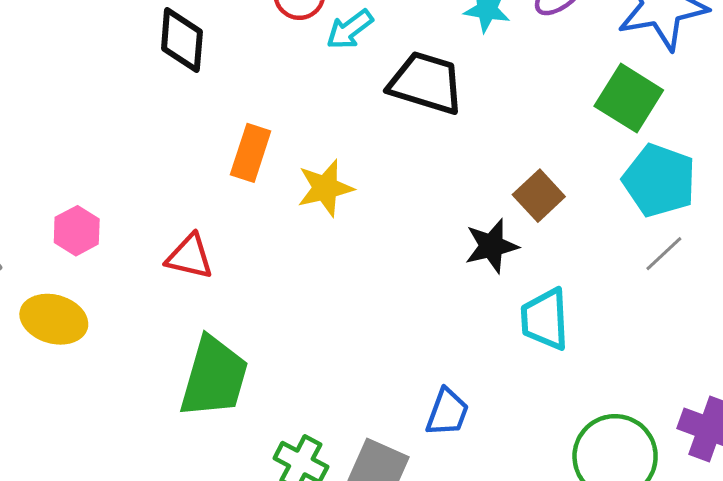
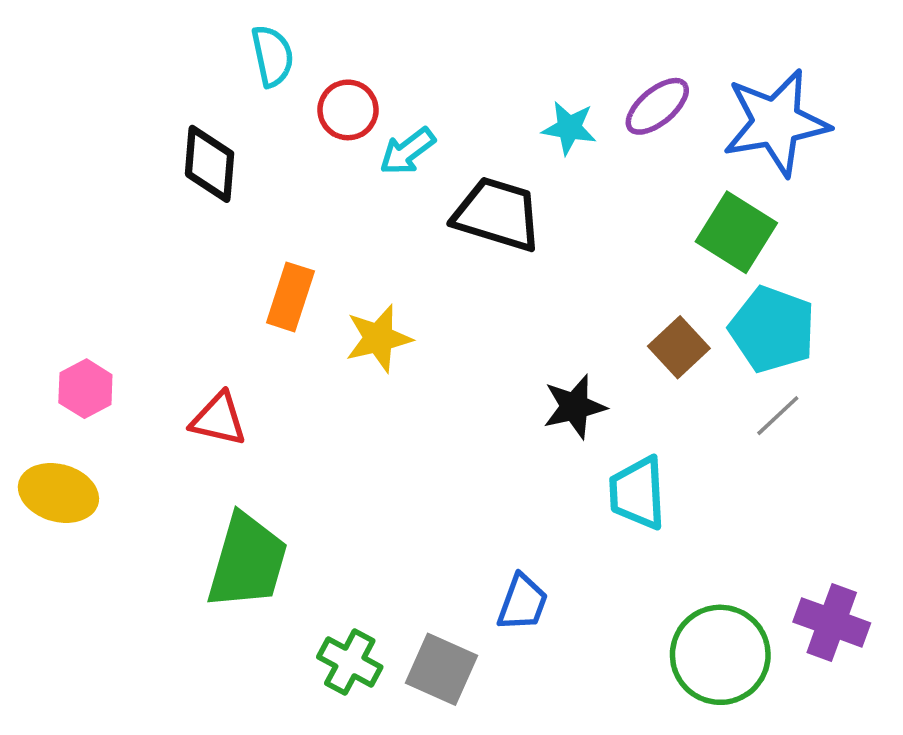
brown square: (539, 196) -> (679, 347), moved

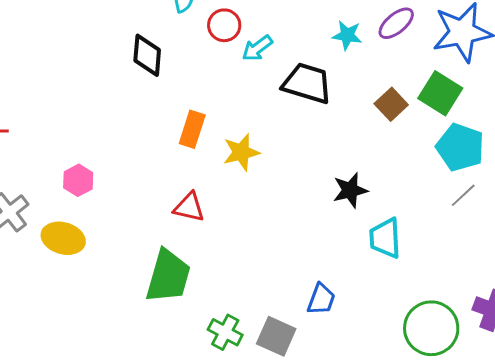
brown square: (679, 347) -> (391, 104), moved
red triangle: (219, 419) -> (189, 207), moved

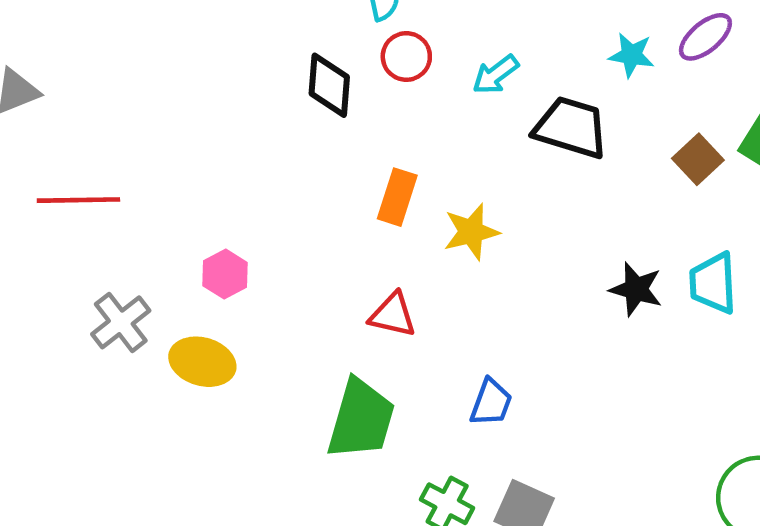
red circle: (224, 25) -> (406, 57), moved
black star: (350, 190) -> (636, 289), turned 30
cyan trapezoid: (385, 238) -> (713, 283), moved
blue trapezoid: (321, 299) -> (491, 403), moved

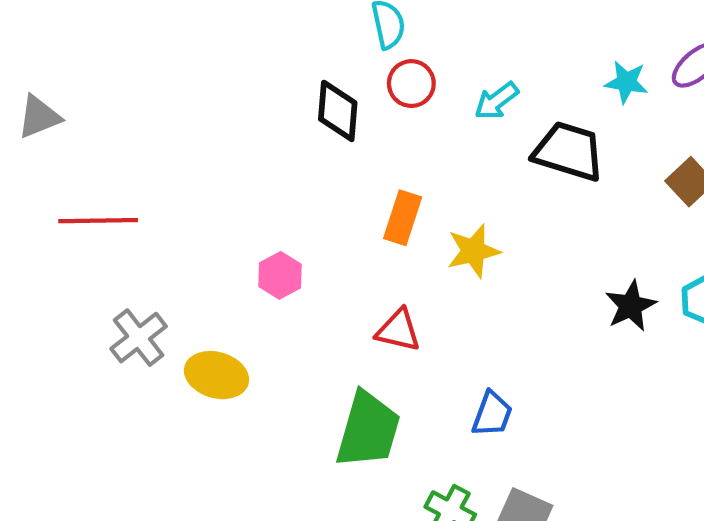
pink hexagon: (225, 274) -> (280, 275), moved
black star: (636, 289) -> (631, 306), turned 30

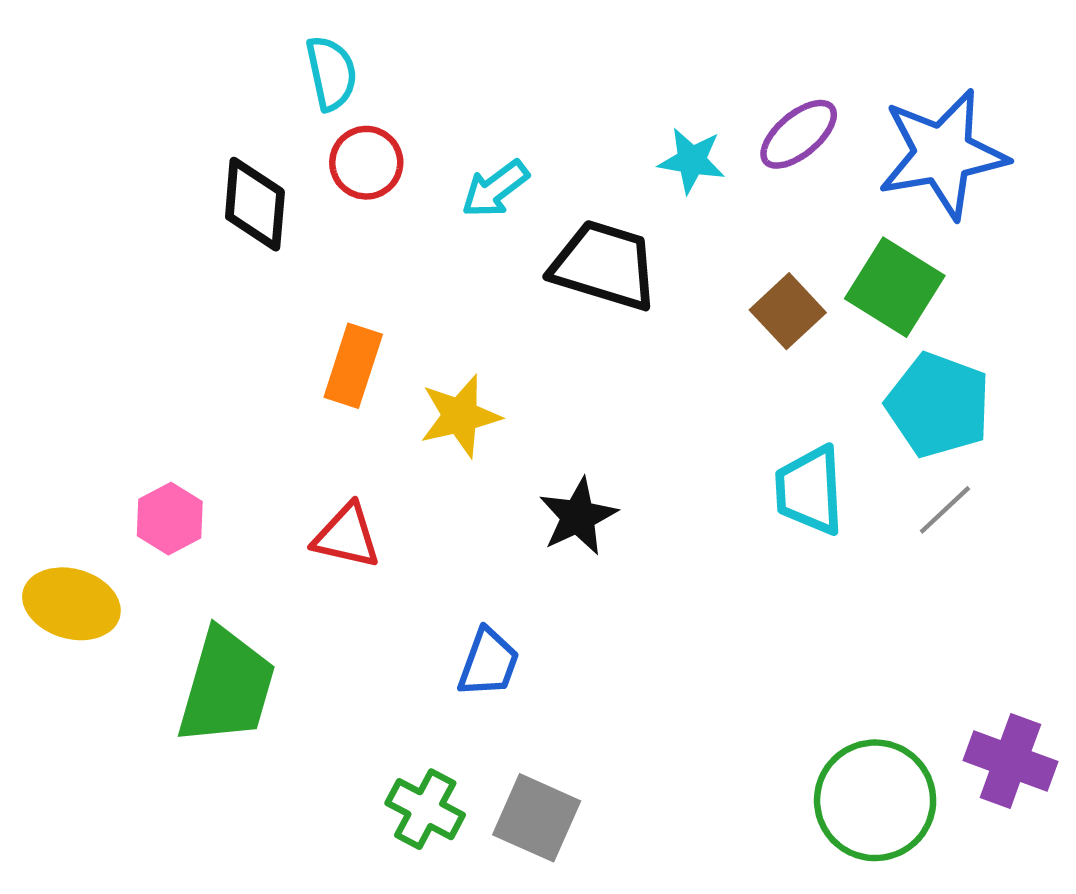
pink hexagon: (280, 275) -> (170, 519), moved
black star: (631, 306) -> (578, 516), moved
green trapezoid: (368, 430) -> (227, 687), moved

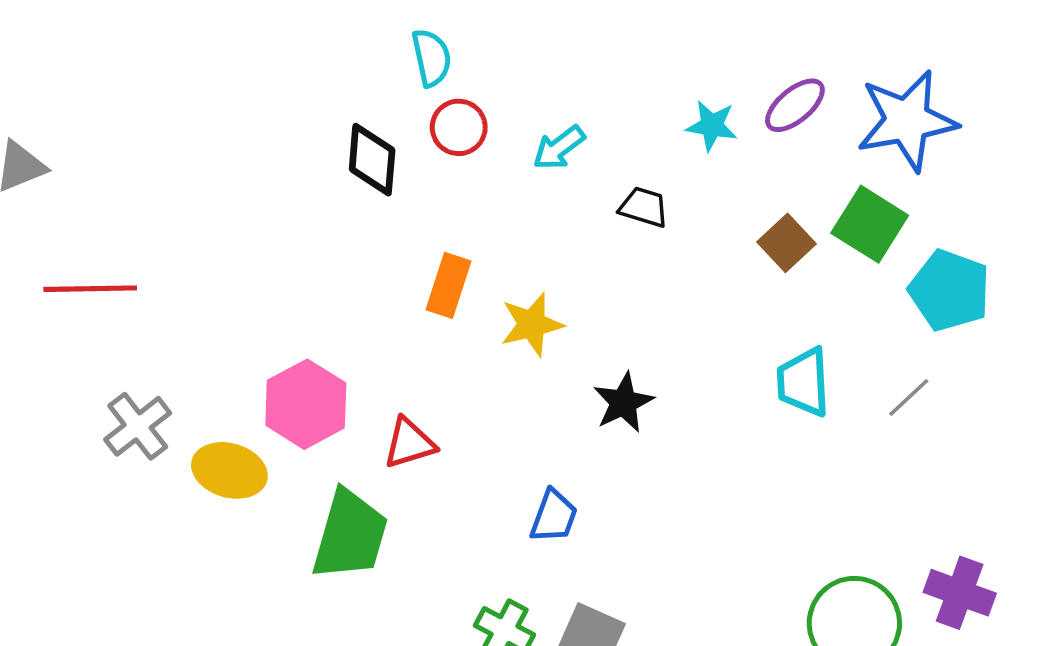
black trapezoid: (604, 265) -> (644, 207), size x0.6
cyan pentagon: (938, 405) -> (949, 290), moved
pink hexagon: (170, 519) -> (306, 404), size x1.6
red triangle: (347, 536) -> (409, 443), moved, turned -30

